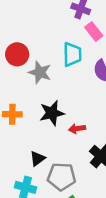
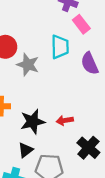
black star: (52, 113) -> (33, 122), moved

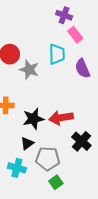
red arrow: (65, 120) -> (61, 118), size x1.6

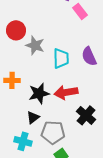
cyan trapezoid: (57, 54) -> (61, 58), moved
purple semicircle: (83, 69) -> (89, 56), moved

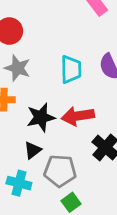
gray star: (35, 45) -> (18, 68), moved

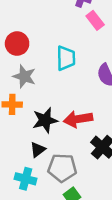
cyan trapezoid: (71, 69) -> (66, 58), moved

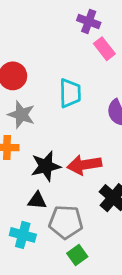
black triangle: (38, 150) -> (37, 201), turned 42

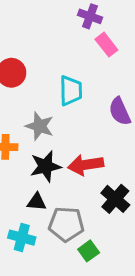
gray star: (21, 115) -> (40, 126), moved
green square: (77, 255) -> (89, 251), moved

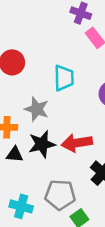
black triangle: (37, 202) -> (15, 155), moved

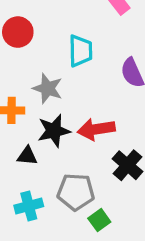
black triangle: (15, 155) -> (27, 156), moved
cyan cross: (21, 206) -> (29, 206), turned -30

